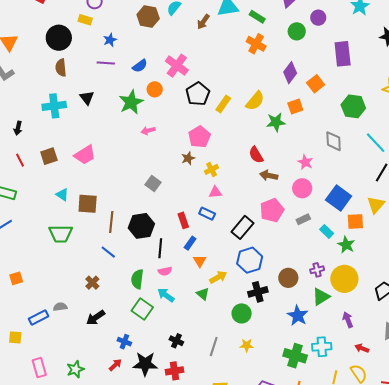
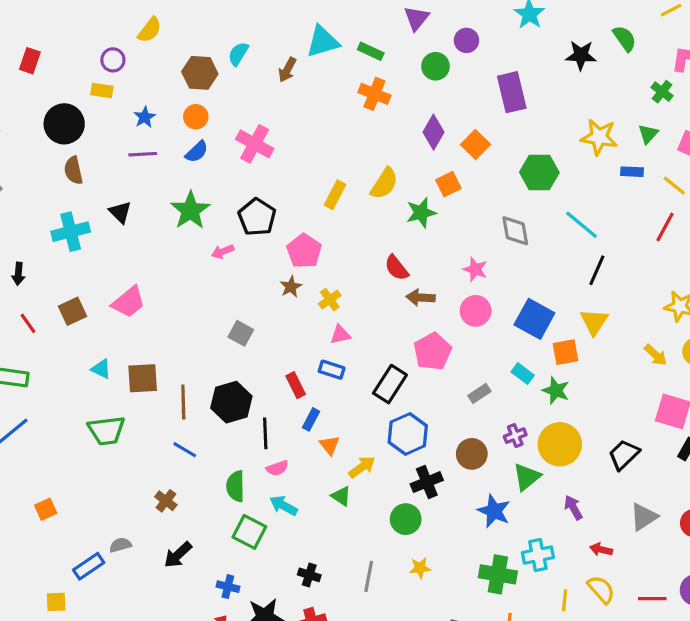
orange circle: (155, 89) -> (196, 117), moved
black pentagon: (198, 94) -> (257, 217), moved
gray rectangle: (303, 219) -> (479, 393), moved

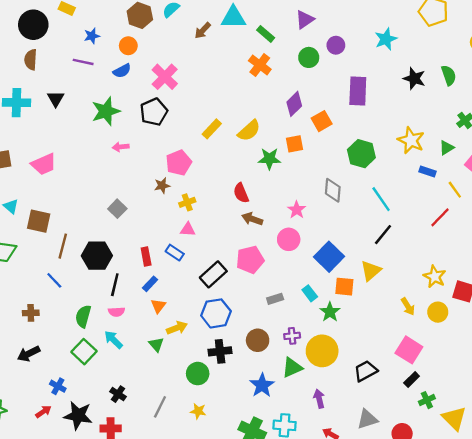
black pentagon: (257, 217) -> (154, 112), moved
brown cross: (166, 501) -> (31, 313), turned 35

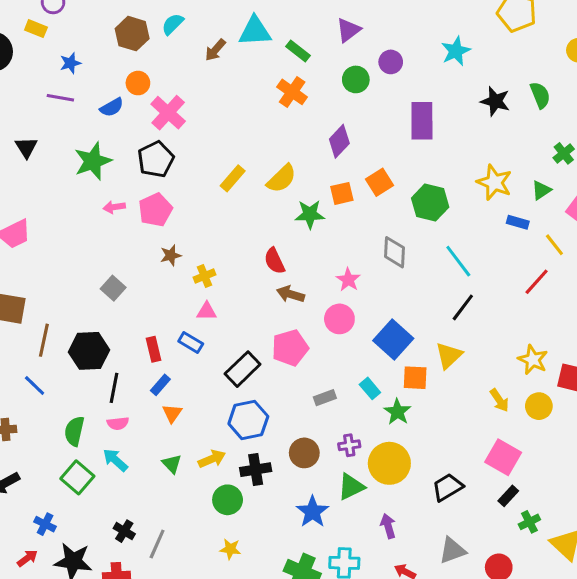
orange circle: (128, 46) -> (138, 83), moved
orange square: (322, 121) -> (379, 182), moved
pink pentagon: (179, 163) -> (155, 210), moved
yellow arrow: (177, 328) -> (212, 459), moved
gray line: (160, 407) -> (157, 544), moved

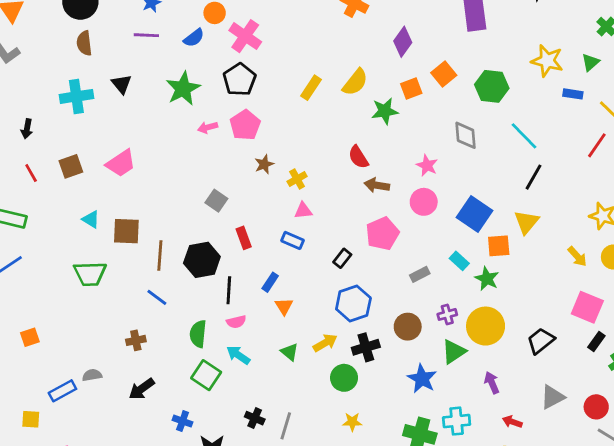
red rectangle: (154, 349) -> (244, 238), moved
black rectangle: (243, 369) -> (342, 258), size x0.6

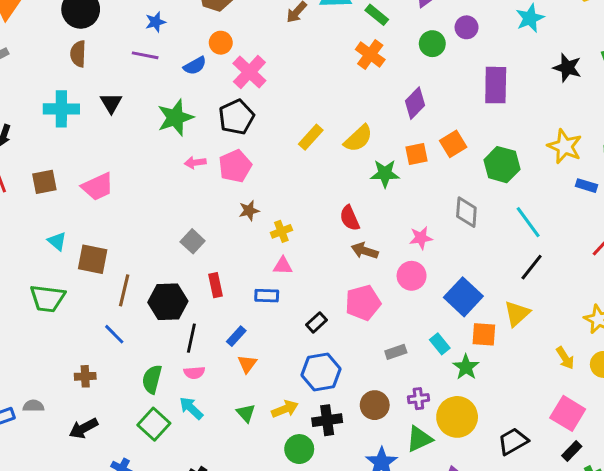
pink star: (427, 165) -> (421, 238), turned 30
blue rectangle: (293, 240) -> (267, 296), turned -30

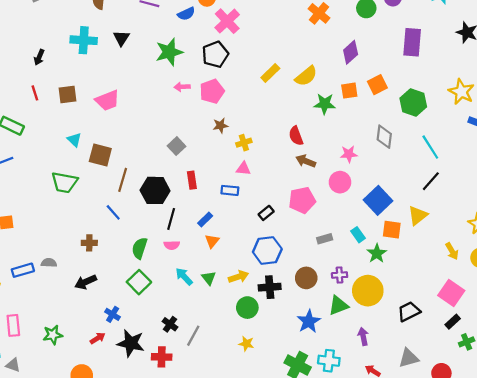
cyan arrow: (191, 408) -> (184, 276), moved

